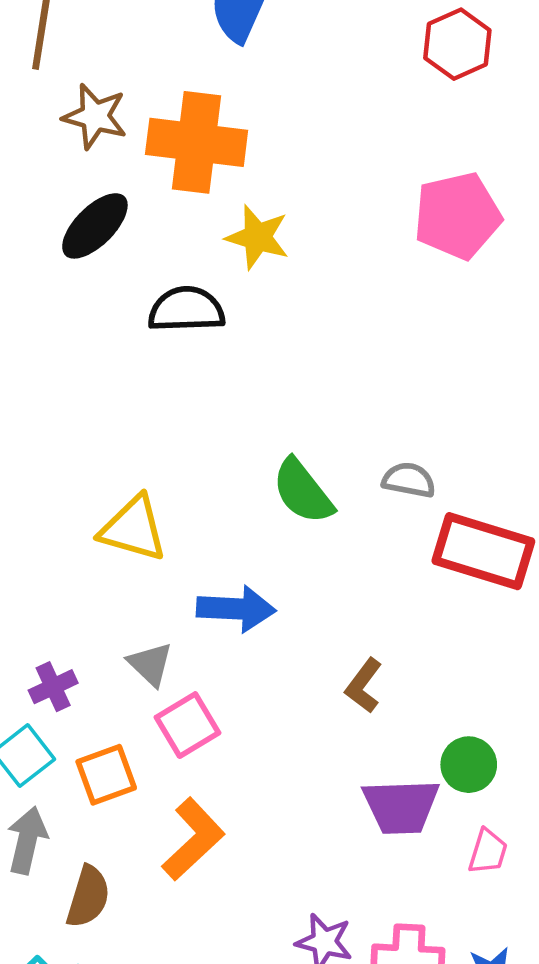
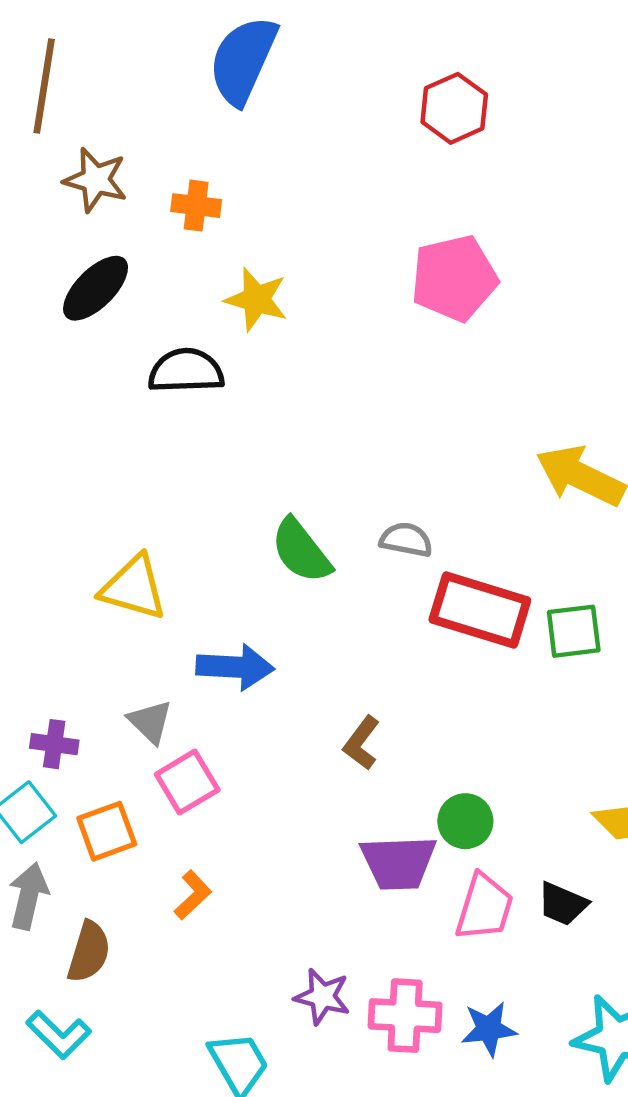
orange cross: (197, 142) -> (196, 206), size x0.5
purple cross: (53, 687) -> (54, 744), turned 33
orange L-shape: (193, 839) -> (193, 895), size x0.6
pink trapezoid: (488, 852) -> (484, 907), size x1.5

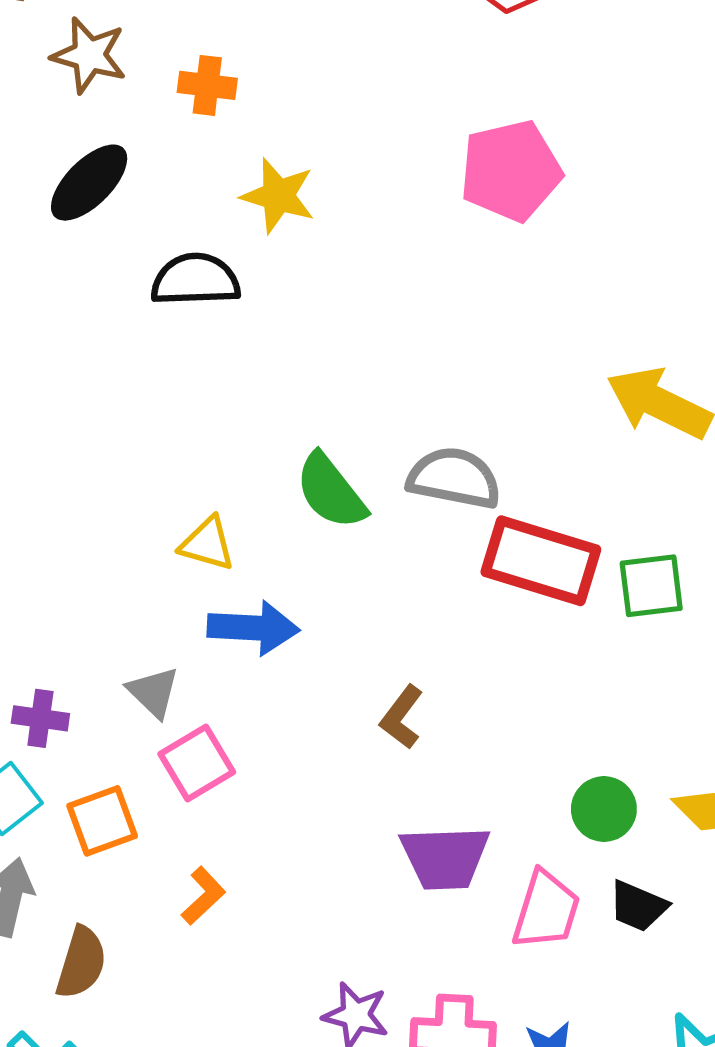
gray semicircle: (406, 540) -> (454, 478), size x1.5
yellow triangle: (134, 588) -> (207, 544), moved, size x0.7
green circle: (465, 821) -> (604, 809), moved

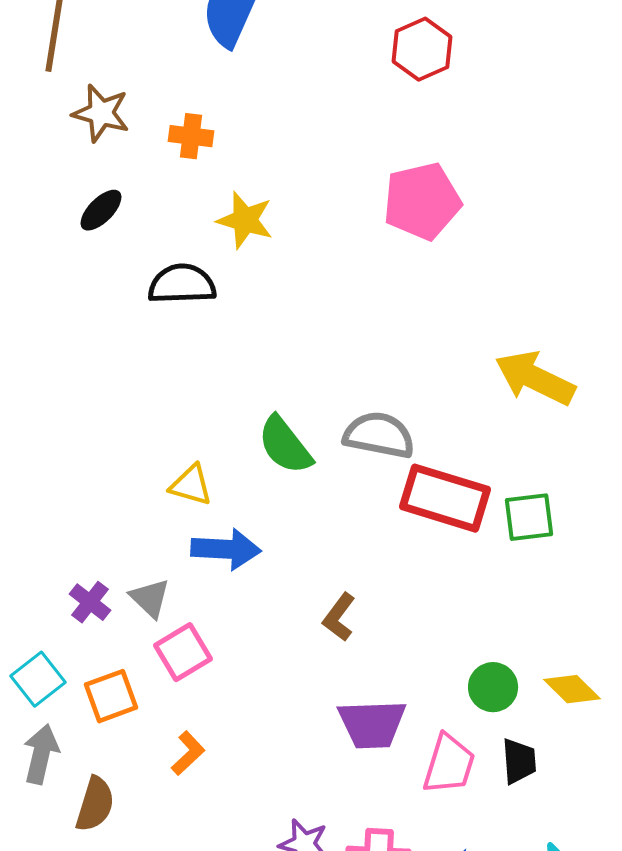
black ellipse: (89, 183) -> (101, 210), size x0.7
purple cross: (40, 718) -> (90, 602), moved, turned 30
black trapezoid: (638, 906) -> (519, 761), turned -117

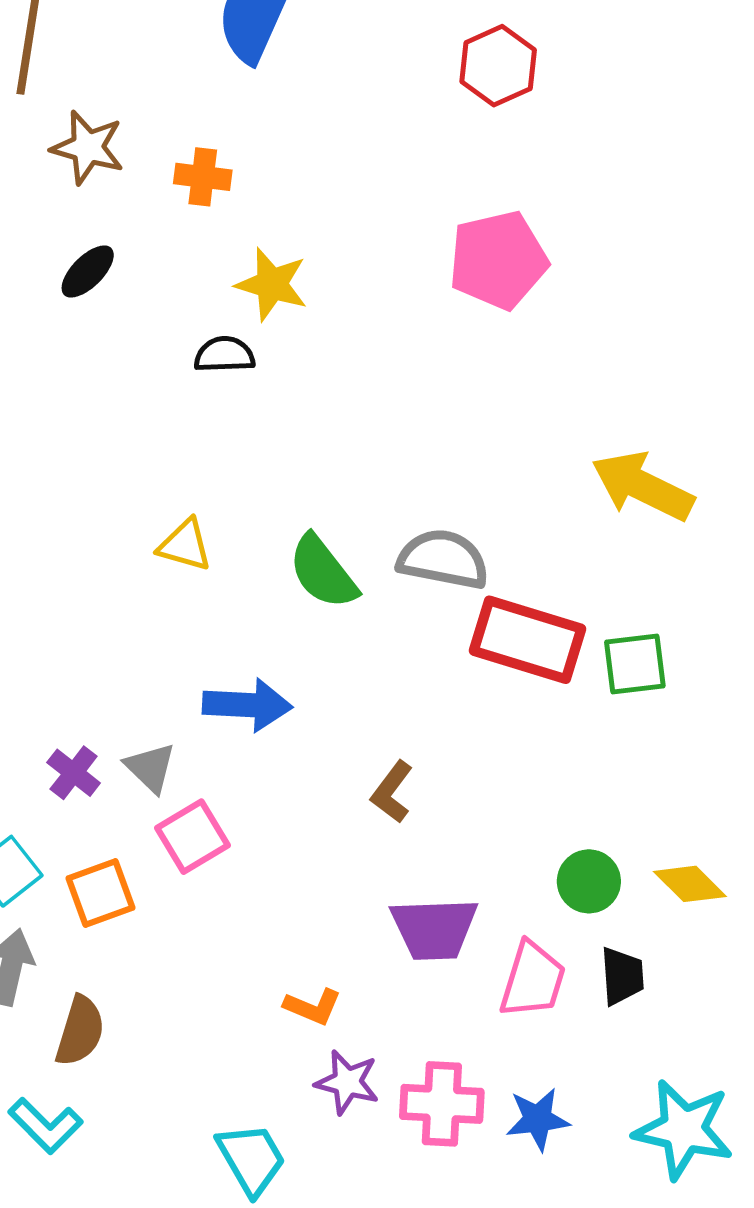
black semicircle: (182, 284) -> (224, 355), moved, size x0.7
yellow triangle: (191, 485) -> (185, 545), moved
orange L-shape: (188, 753) -> (313, 1007), moved, turned 66

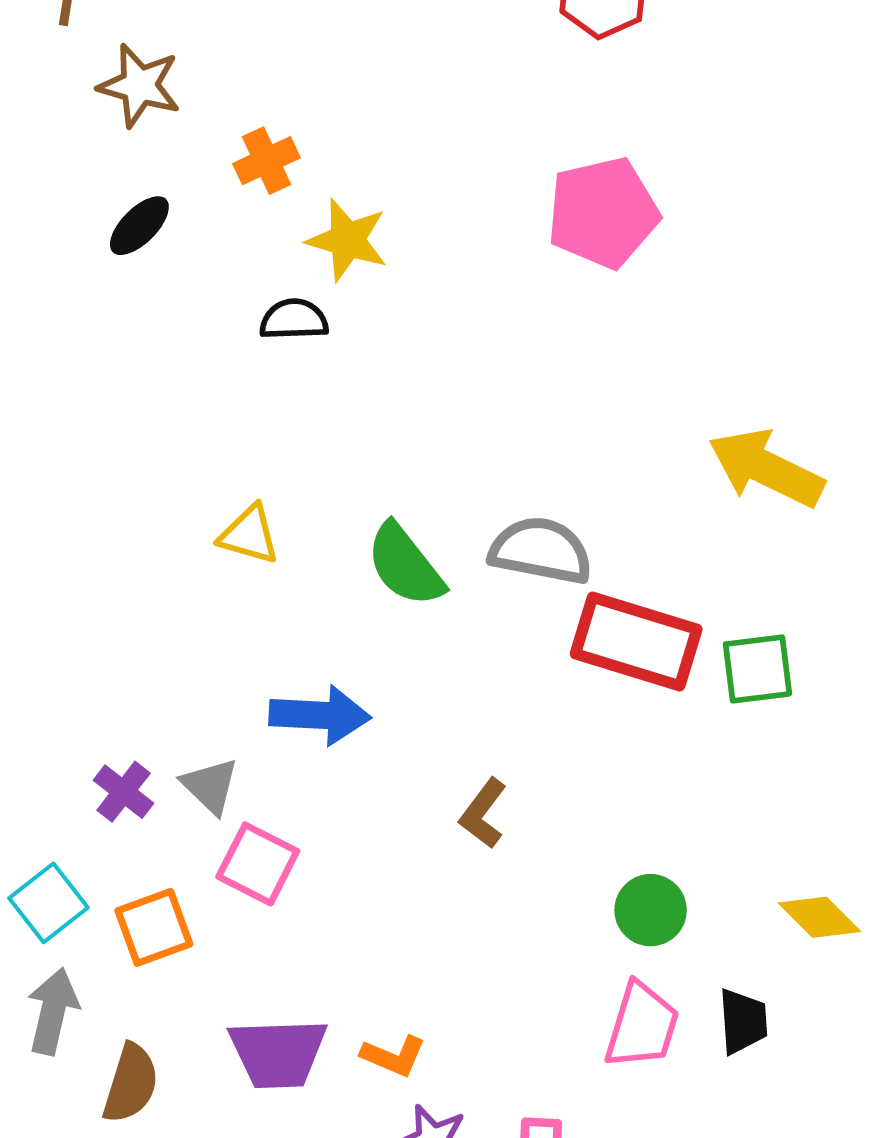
orange cross: (203, 177) -> (266, 161), moved, turned -32
pink square: (193, 837) -> (258, 864), turned -32
green circle: (589, 881) -> (651, 910), moved
purple trapezoid: (434, 929) -> (278, 1053), moved

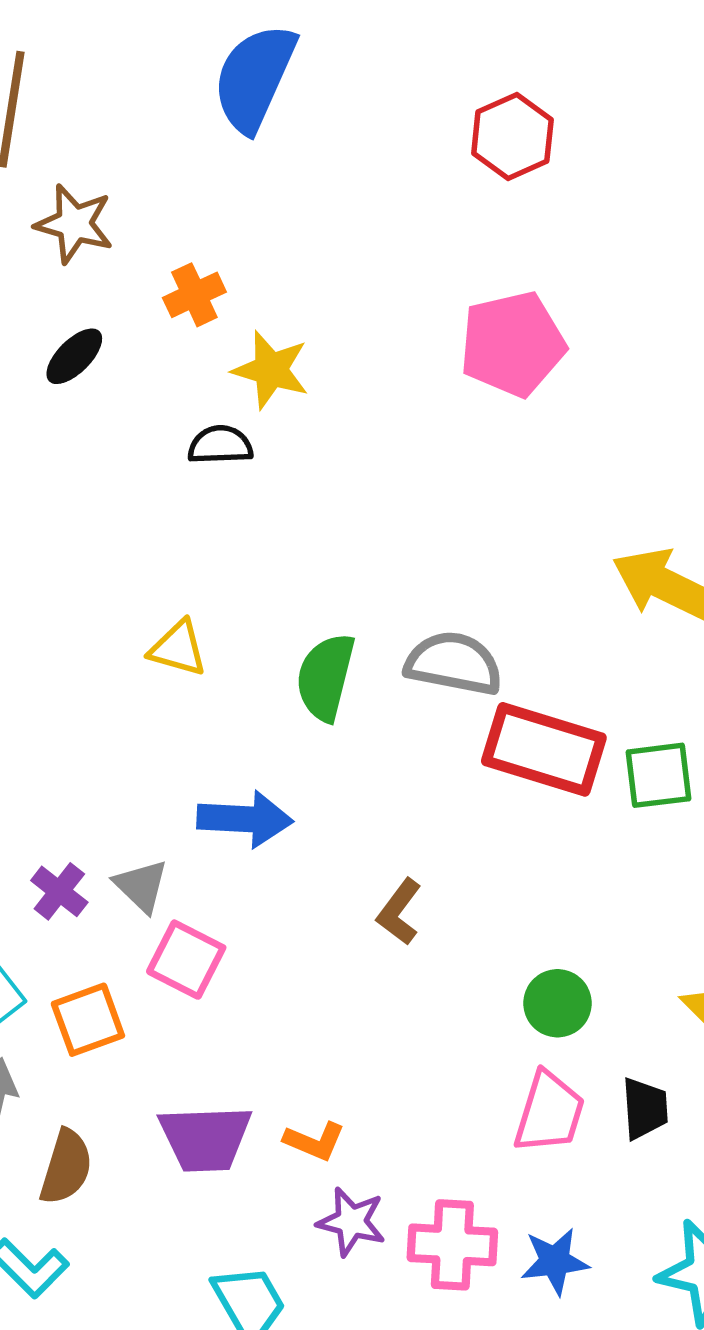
green semicircle: (405, 565) -> (325, 677), turned 52

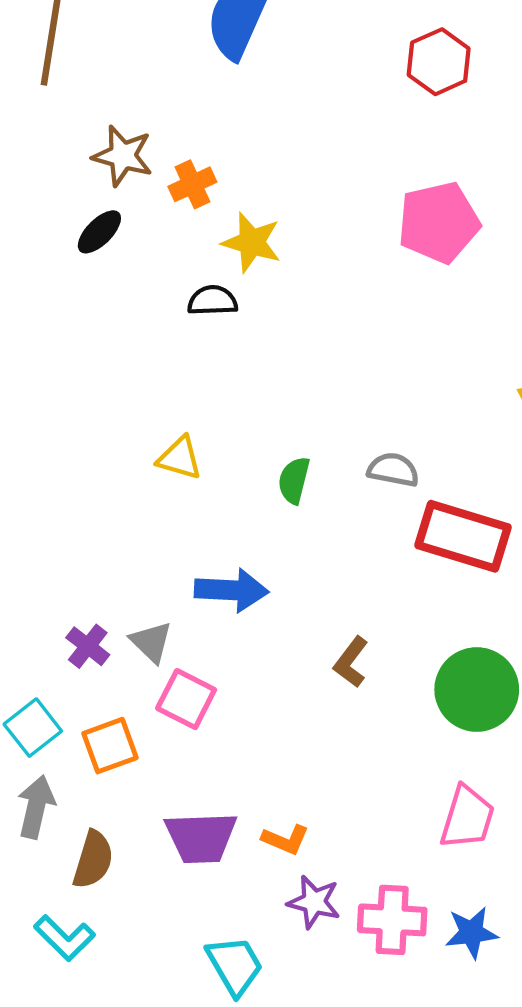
brown star: (74, 224) -> (123, 156), moved
gray semicircle: (454, 663) -> (393, 470), size x0.7
green semicircle: (325, 677) -> (294, 480), size x0.7
green circle: (557, 1003) -> (477, 690), moved, size x1.6

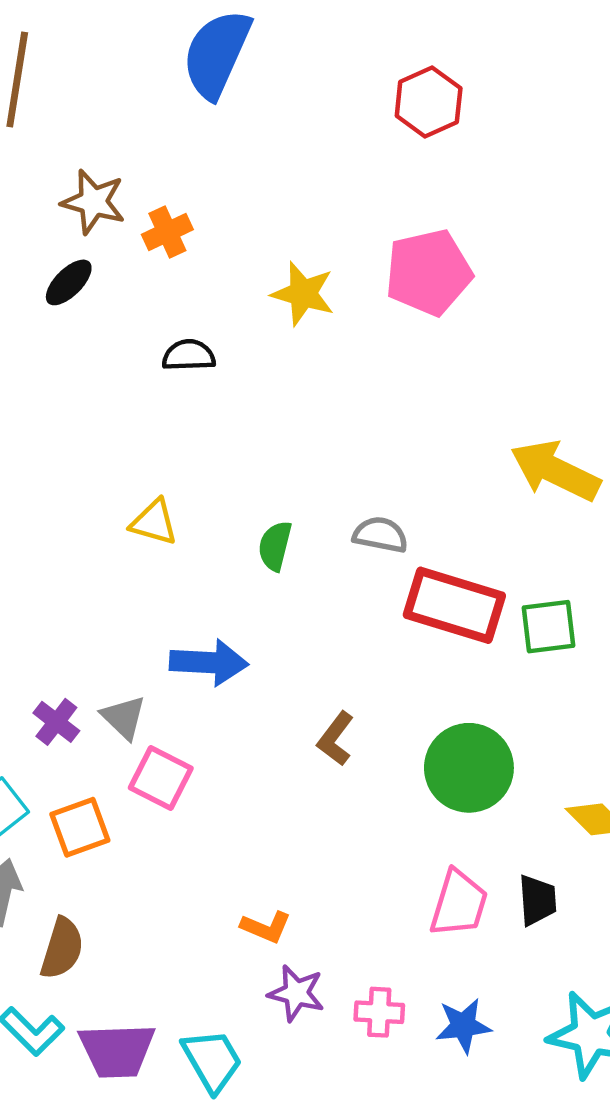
yellow star: (252, 242) -> (303, 294), moved
purple trapezoid: (201, 837) -> (117, 1050), moved
pink cross: (392, 920) -> (379, 1012), size x0.7

